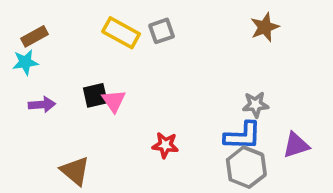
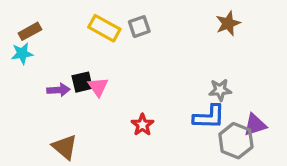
purple arrow: (42, 105) -> (58, 90), moved
red star: (165, 145) -> (142, 125), turned 30
gray hexagon: (246, 167) -> (236, 141), moved

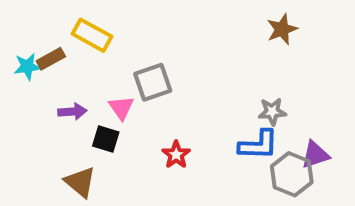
gray square: (139, 27) -> (153, 82), moved, size x1.4
yellow rectangle: (104, 28) -> (92, 35), moved
brown rectangle: (30, 31) -> (51, 59), moved
black square: (82, 82) -> (106, 139), moved, turned 30

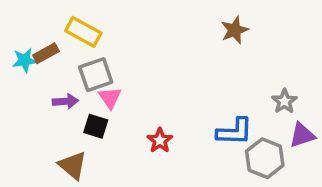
brown star: (282, 29) -> (235, 30), moved
gray square: (153, 82) -> (96, 75), moved
gray star: (272, 112) -> (284, 101), moved, turned -30
purple triangle: (315, 155) -> (302, 135), moved

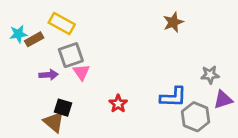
cyan star: (25, 60) -> (18, 34), moved
gray star: (284, 101) -> (210, 75), turned 30
black square: (96, 126) -> (63, 108), moved

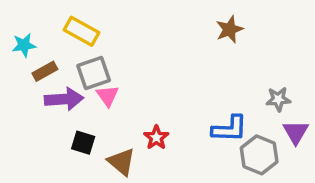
brown rectangle: (34, 39) -> (45, 71), moved
purple arrow: (49, 75) -> (64, 99), size x1.5
purple triangle: (223, 100) -> (296, 132), turned -42
brown triangle: (54, 122) -> (121, 162), moved

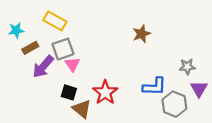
brown star: (229, 29) -> (142, 34), moved
purple arrow: (64, 99) -> (43, 67), turned 135
red star: (156, 137) -> (105, 92), size x1.5
black square: (83, 143) -> (69, 92), moved

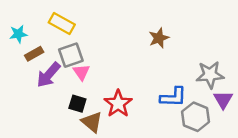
gray star: (187, 67) -> (210, 75), size x1.5

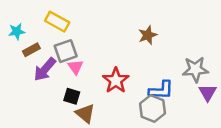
red star: (118, 104) -> (116, 80), moved
gray hexagon: (196, 117) -> (153, 109), moved

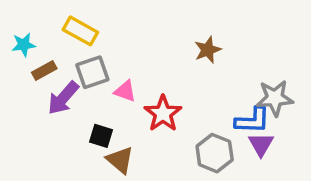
pink triangle: (75, 67) -> (125, 91), moved, turned -35
blue L-shape: (161, 90) -> (252, 120), moved
purple triangle: (208, 93) -> (261, 144), moved

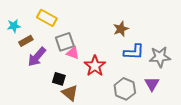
gray square: (92, 72) -> (65, 42), moved
blue L-shape: (252, 120) -> (134, 52), moved

